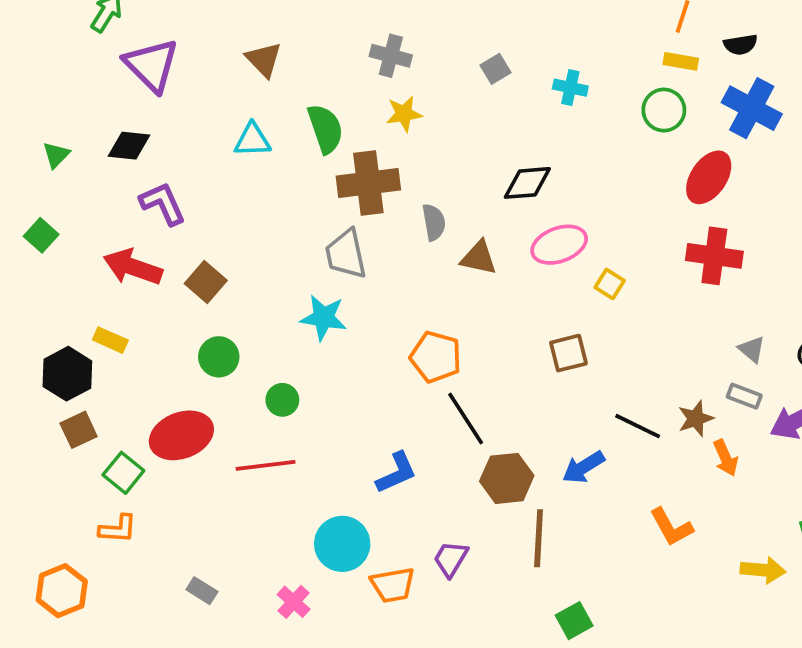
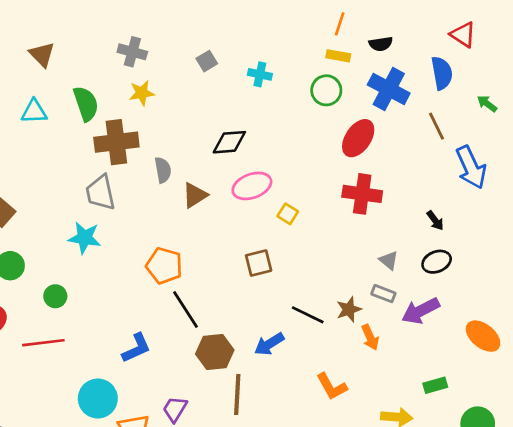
brown triangle: (479, 258) -> (195, 195), turned -44

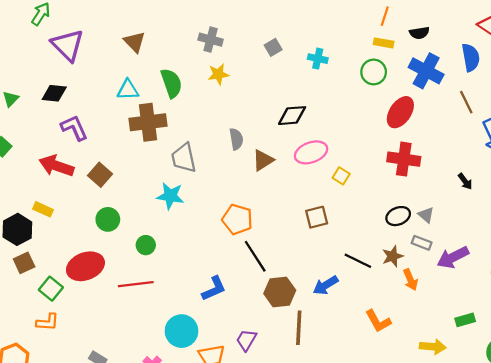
brown cross: (116, 142) -> (148, 122), moved
black ellipse: (437, 262) -> (398, 216), moved

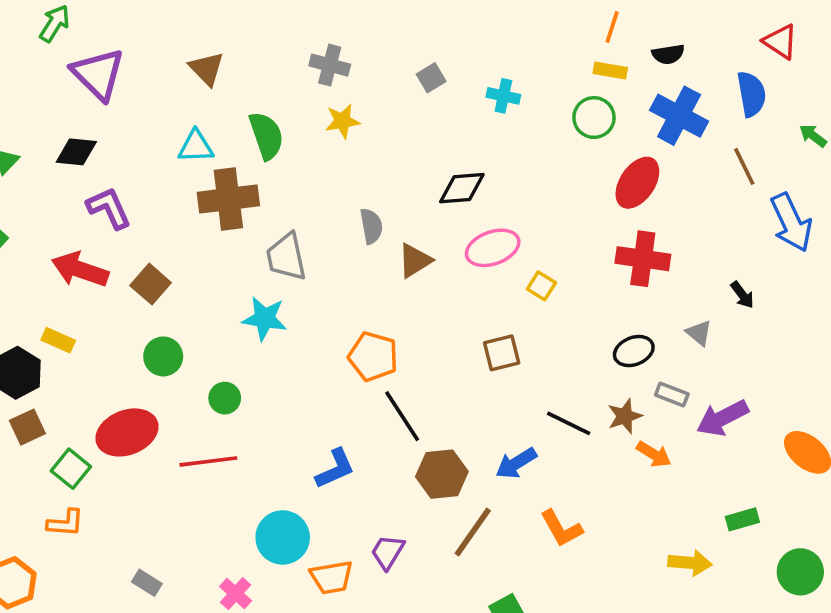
gray triangle: (426, 215) -> (699, 333), moved
orange arrow: (410, 280) -> (654, 454), turned -35
orange L-shape: (378, 321) -> (561, 528), moved
brown line: (299, 328) -> (473, 532), turned 32

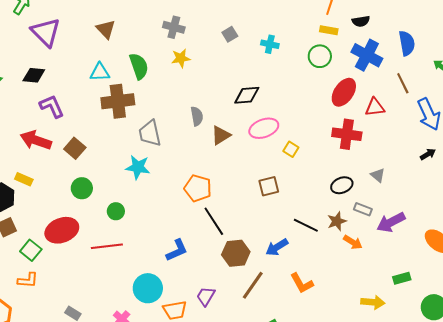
red triangle: (780, 42) -> (375, 107), moved, turned -40
black arrow: (742, 295) -> (428, 154), moved, turned -84

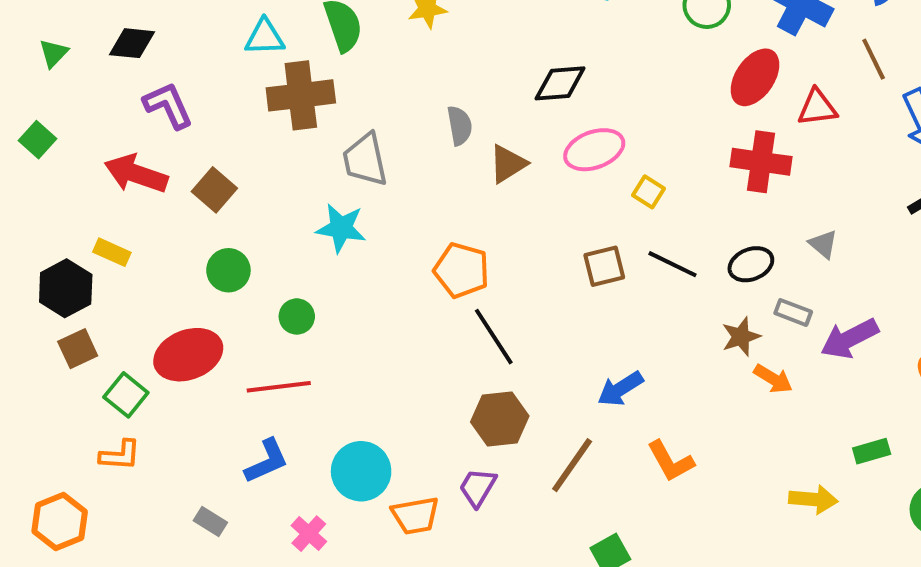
black line: (306, 225) -> (673, 264), moved
blue L-shape: (177, 250) -> (267, 461), moved
brown hexagon: (236, 253) -> (500, 419), moved

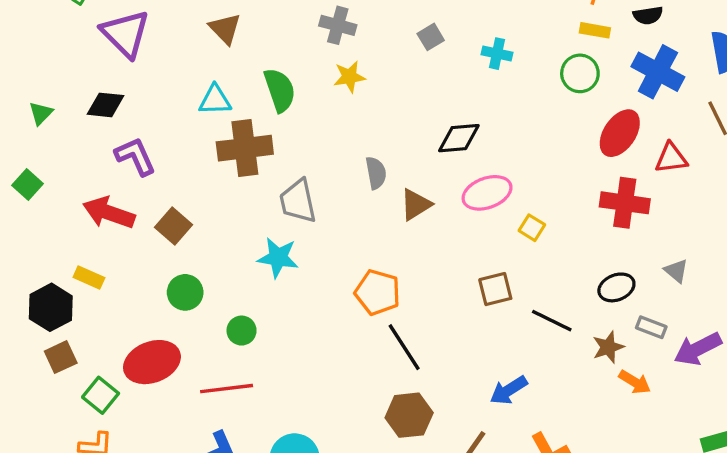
black line: (673, 264) -> (552, 321), moved

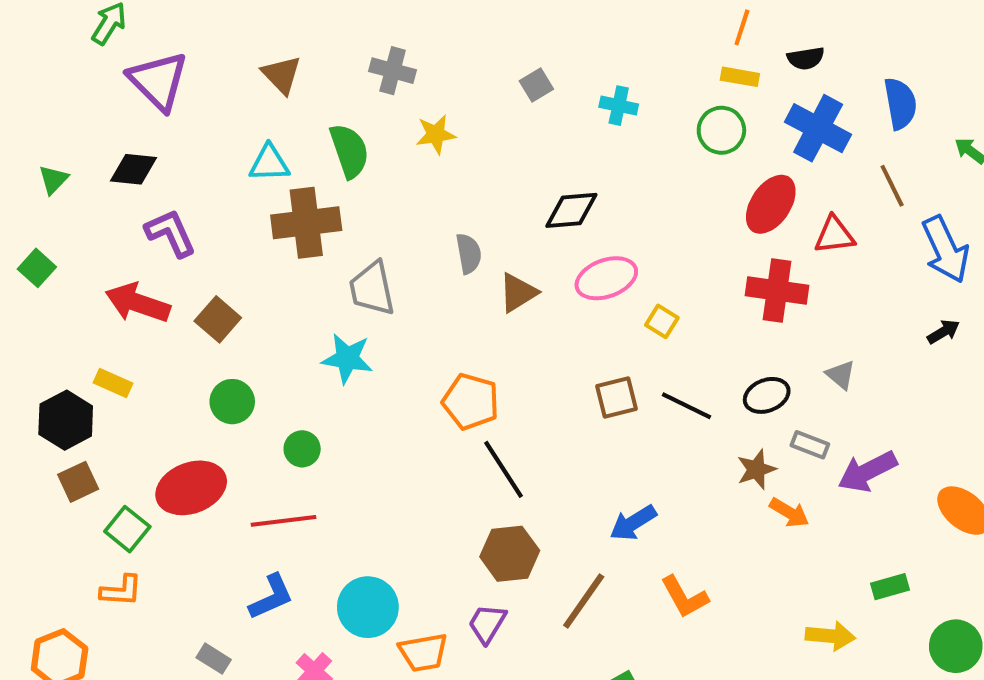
gray cross: (338, 25) -> (393, 71), moved
black line: (552, 321) -> (686, 406), moved

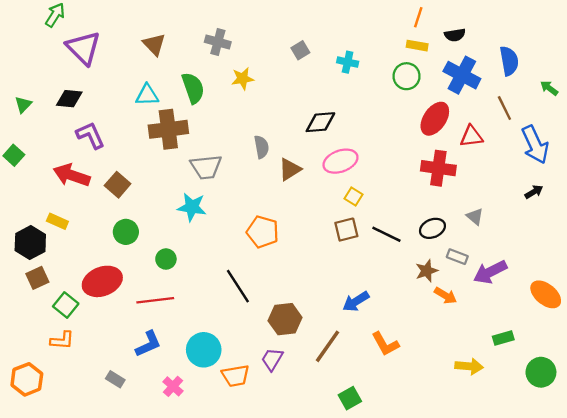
gray trapezoid: (372, 289) -> (206, 167), turned -84
yellow square: (662, 321) -> (353, 196), moved
black line: (504, 469) -> (238, 286), moved

